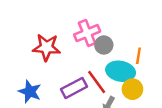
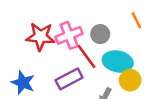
pink cross: (87, 33) -> (69, 35), moved
orange line: (138, 56) -> (136, 20), moved, turned -35
red line: (97, 82) -> (87, 56), moved

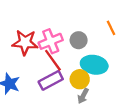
red line: (87, 56) -> (53, 60), moved
yellow circle: (130, 80) -> (80, 79), moved

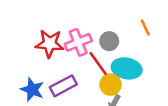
red line: (53, 60) -> (98, 63), moved
purple rectangle: (51, 80) -> (63, 86), moved

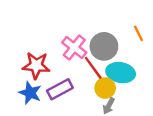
gray circle: (109, 41) -> (104, 46), size x1.5
pink cross: (78, 42) -> (74, 48), turned -30
red star: (50, 44) -> (36, 65), moved

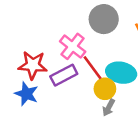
gray circle: (104, 46) -> (104, 19), moved
purple rectangle: (60, 89) -> (64, 75), moved

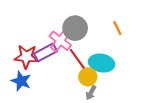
gray circle: (104, 19) -> (75, 28), moved
purple rectangle: (64, 75) -> (45, 52), moved

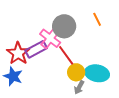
orange line: (117, 28) -> (97, 19), moved
red star: (26, 57) -> (18, 53), turned 30
cyan ellipse: (102, 63) -> (97, 73), moved

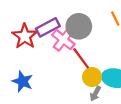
purple rectangle: (36, 49) -> (48, 27), moved
red star: (18, 53) -> (25, 36), moved

